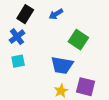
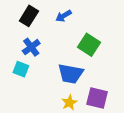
blue cross: (17, 37) -> (31, 47), moved
cyan square: (18, 61) -> (21, 69), turned 32

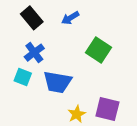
black rectangle: (29, 16) -> (32, 18), turned -72
blue trapezoid: (71, 74) -> (57, 82), moved

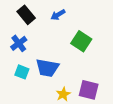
blue cross: (34, 53) -> (19, 43), moved
cyan square: (23, 77) -> (22, 72), moved

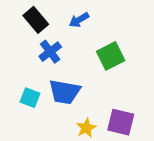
green square: (81, 41) -> (111, 56), turned 30
blue cross: (19, 43) -> (50, 52), moved

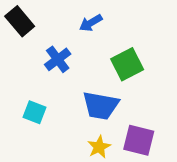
black rectangle: (36, 20) -> (20, 21), moved
blue trapezoid: (65, 92) -> (101, 106), moved

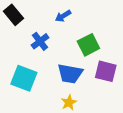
cyan square: (35, 112) -> (24, 78), size x1.6
purple square: (139, 140) -> (106, 71), moved

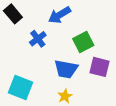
blue arrow: (63, 16) -> (59, 15), size x1.5
cyan square: (24, 78) -> (21, 87), moved

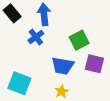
blue arrow: (59, 15) -> (44, 14), moved, turned 115

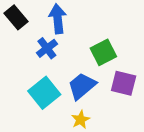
blue trapezoid: (63, 66) -> (82, 86), turned 130
cyan square: (19, 83) -> (44, 93), moved, turned 30

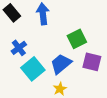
blue cross: (47, 48) -> (19, 48), moved

